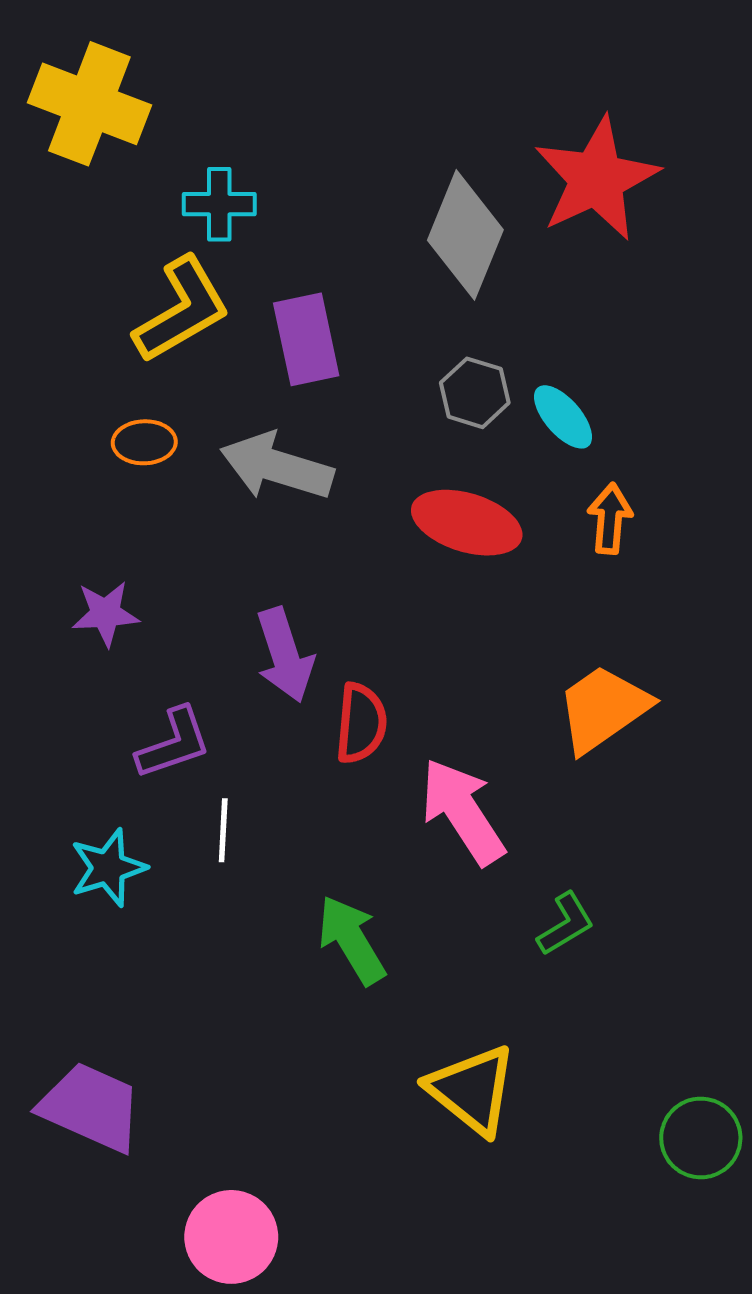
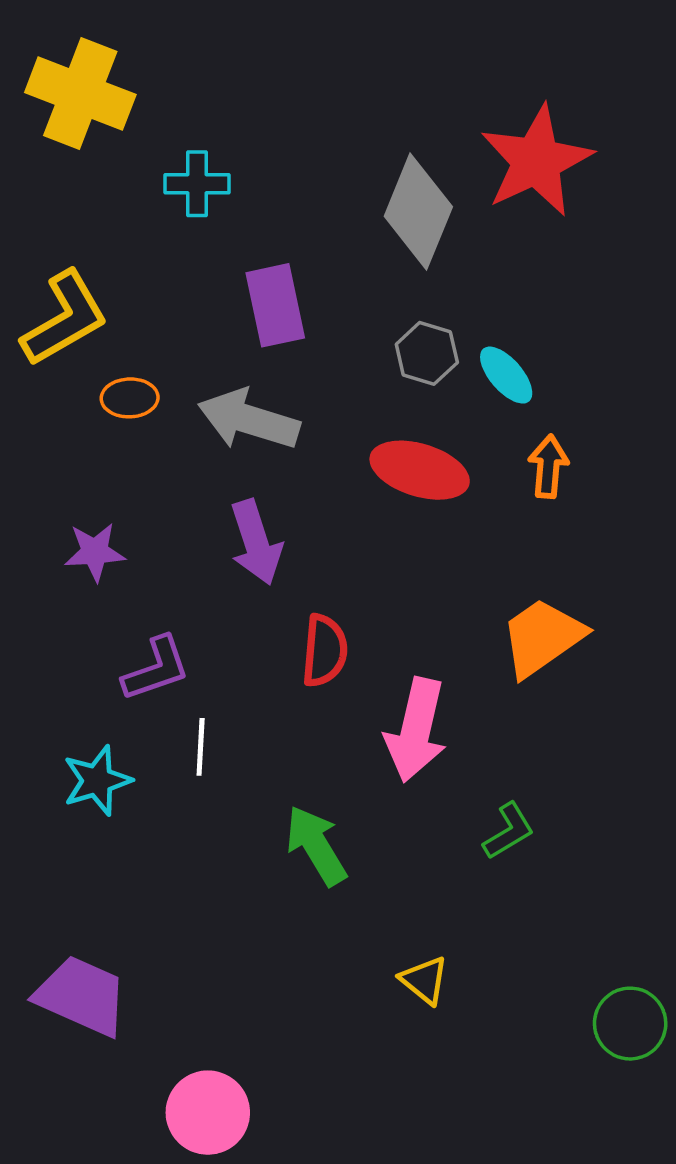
yellow L-shape: (182, 310) -> (65, 319), moved
purple arrow: (285, 655) -> (256, 542), moved
pink arrow: (463, 812) -> (416, 730), turned -134
yellow triangle: (472, 1090) -> (424, 980), size x0.6

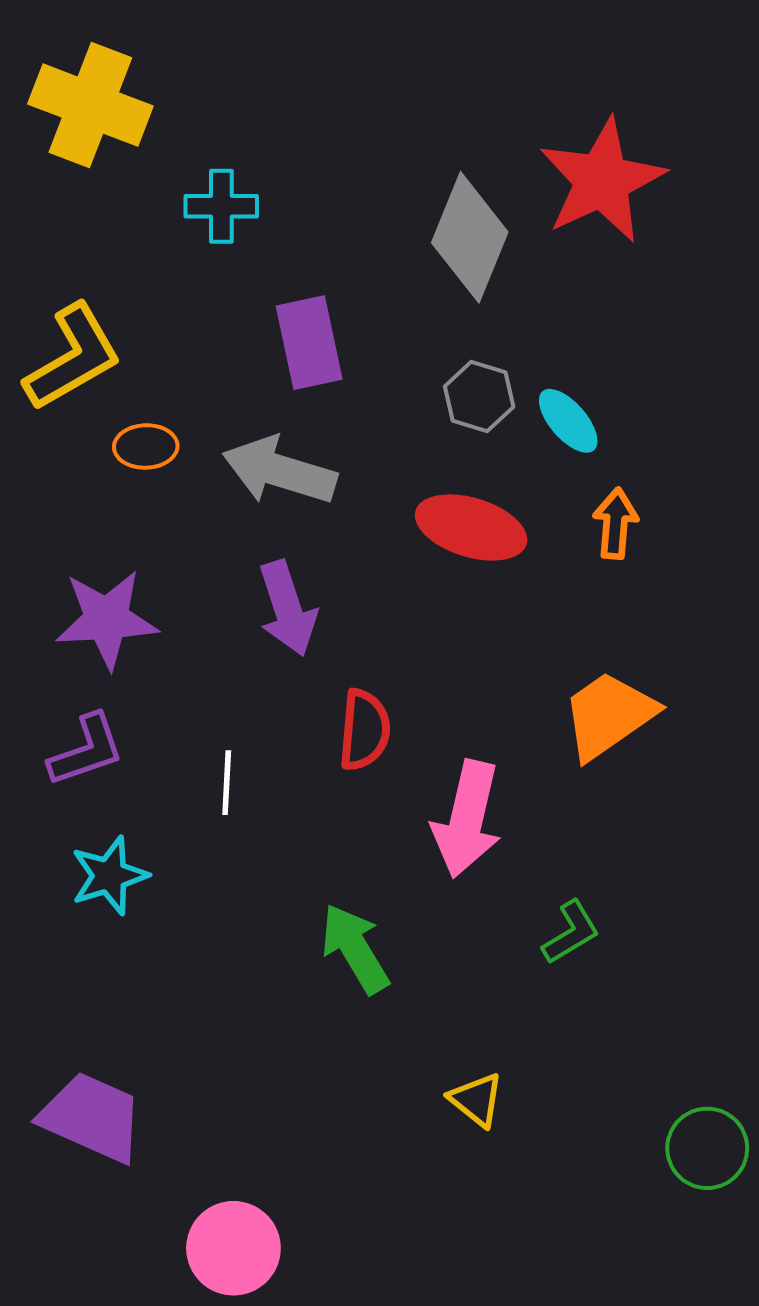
purple star: (95, 552) -> (107, 619), size x1.5
purple L-shape: (156, 669) -> (86, 750), moved
white line: (201, 747) -> (227, 783), moved

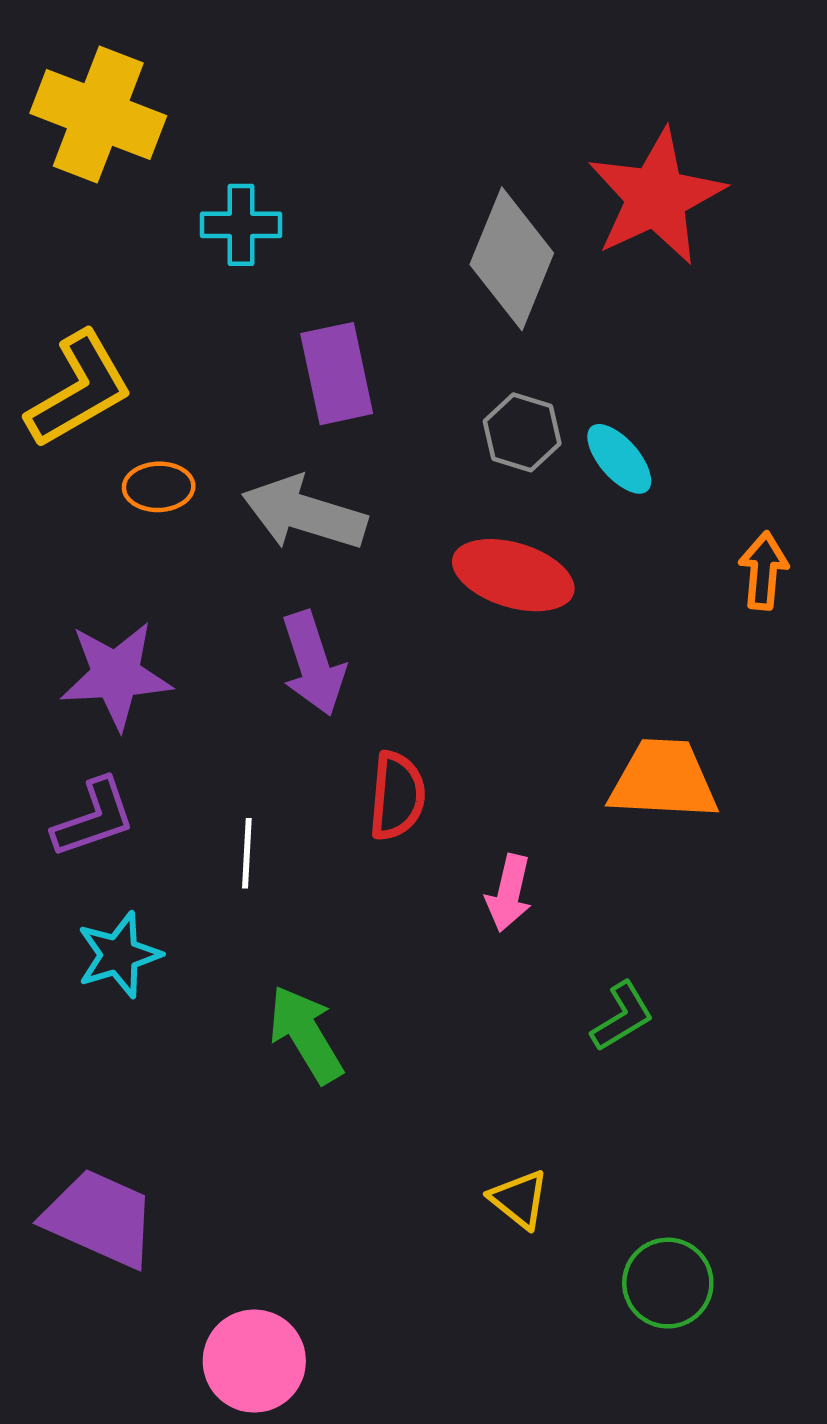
orange arrow: (615, 523) -> (763, 571), moved
orange trapezoid: (609, 715) -> (663, 780), turned 38
pink arrow: (467, 819) -> (509, 893), size x0.6
green arrow: (355, 949) -> (306, 1034), moved
green circle: (707, 1148) -> (668, 1283), moved

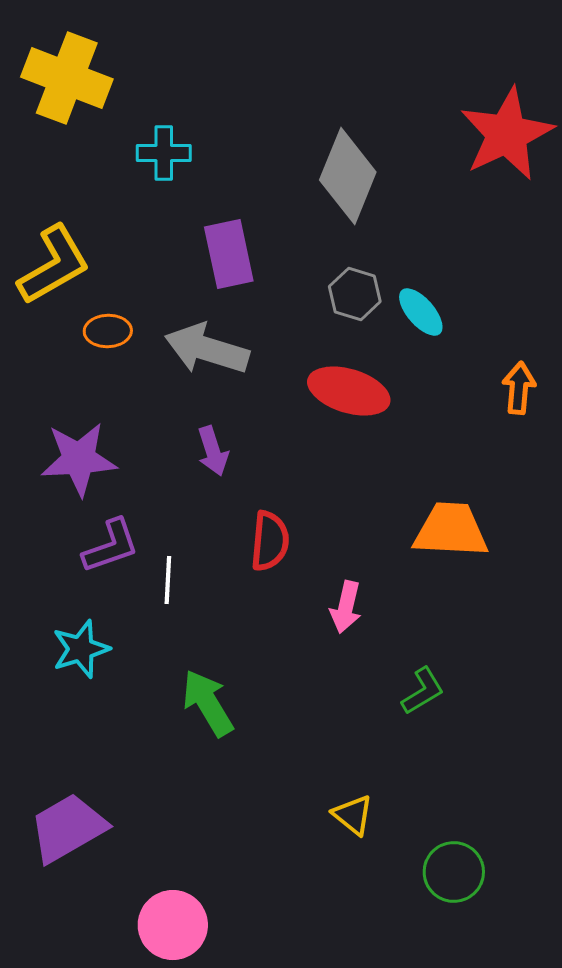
red star: (656, 197) -> (507, 134), moved
purple arrow: (313, 663) -> (213, 451), size x0.7
purple L-shape: (94, 818) -> (111, 546), moved
purple trapezoid: (100, 1218) -> (68, 828), turned -54

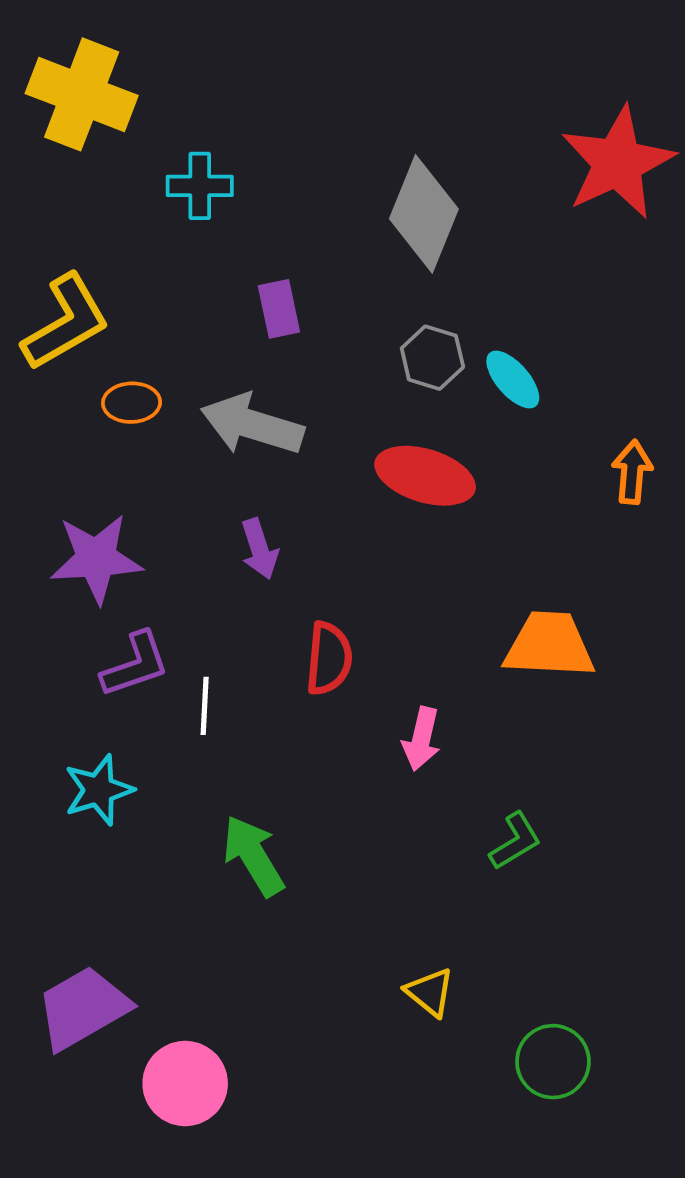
purple rectangle: (229, 254) -> (279, 309), size x0.7
pink circle: (173, 925) -> (185, 1084), moved

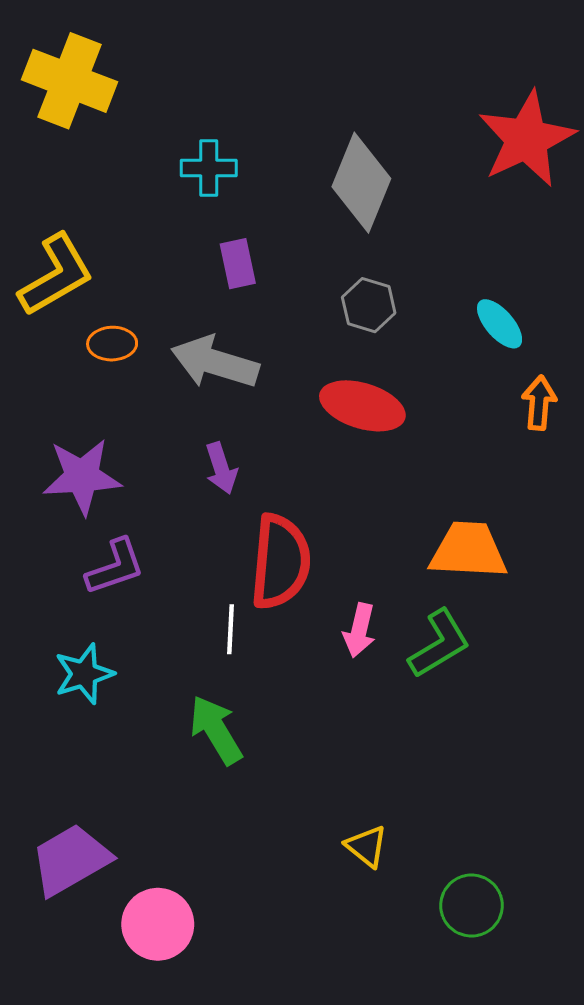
cyan cross: (200, 186) -> (209, 168), moved
cyan ellipse: (513, 380) -> (500, 324), moved
red semicircle: (329, 658) -> (280, 562), size x1.5
white line: (205, 706) -> (231, 629), moved
green L-shape: (515, 841) -> (439, 644), moved, size x1.4

